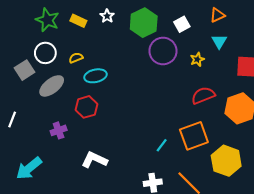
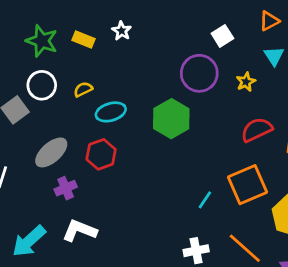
green hexagon: (144, 23) -> (171, 119), moved
gray ellipse: (52, 86) -> (51, 152), moved
white L-shape: (94, 160) -> (79, 231), moved

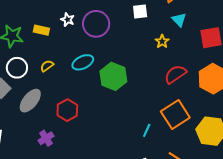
white square: (222, 36) -> (140, 11), turned 35
purple circle: (199, 73) -> (96, 24), moved
cyan ellipse: (111, 112) -> (83, 62), moved
gray ellipse: (51, 152) -> (30, 101), moved

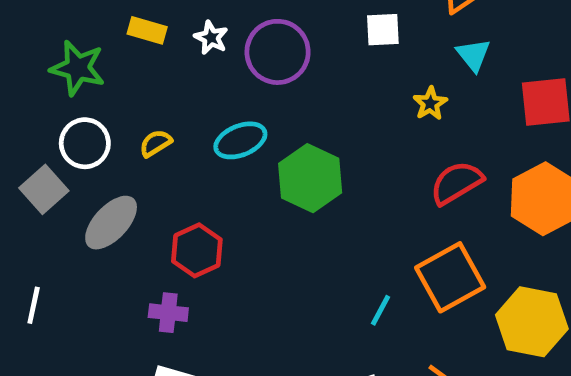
yellow rectangle: (41, 30) -> (147, 30), moved
purple cross: (46, 138) -> (168, 313), moved, turned 35

